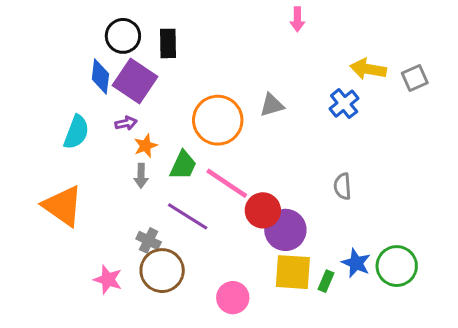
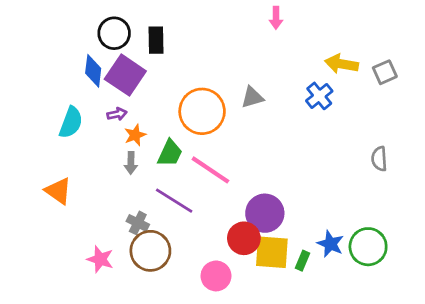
gray semicircle: (343, 186) -> (379, 159), moved
orange triangle: (63, 206) -> (58, 191), size x0.7
red circle: (263, 210) -> (244, 238), moved

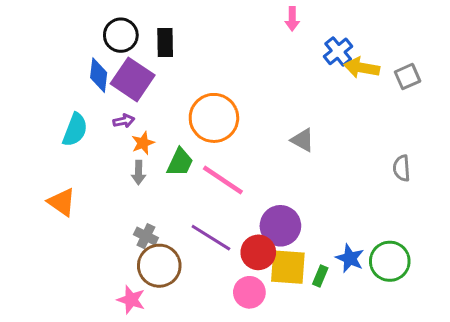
blue cross: (319, 96) -> (338, 51), moved
gray triangle: (252, 97) -> (303, 140), moved, turned 45
purple line: (174, 201) -> (211, 238), moved
pink star: (100, 259) -> (131, 300), moved
pink circle: (216, 276) -> (249, 292), moved

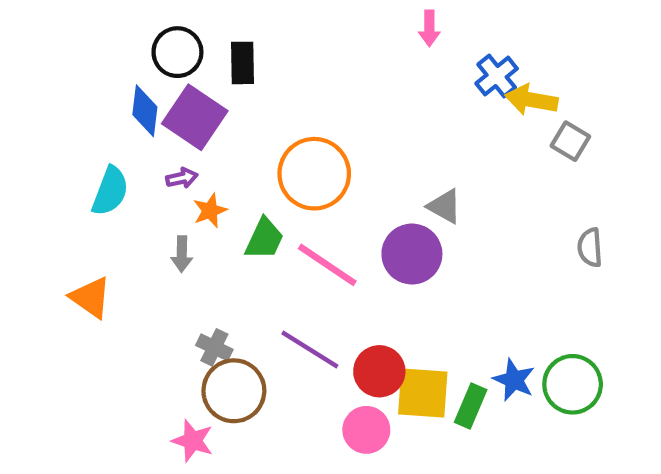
gray square: (408, 77) -> (570, 141), moved, turned -35
gray arrow: (139, 173) -> (182, 254), moved
purple circle: (280, 226) -> (412, 254), moved
green rectangle: (320, 276) -> (471, 406), size x1.4

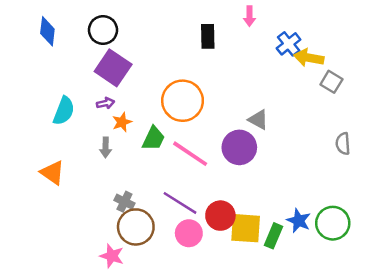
black rectangle: (243, 63) -> (208, 36), moved
blue diamond: (145, 111) -> (47, 31), moved
pink circle: (366, 430) -> (189, 233), moved

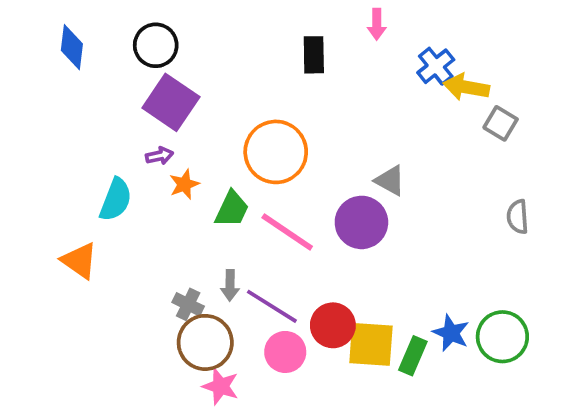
cyan semicircle: (64, 111) -> (116, 200), moved
gray arrow: (106, 147) -> (230, 285), moved
pink star: (112, 256) -> (220, 386), moved

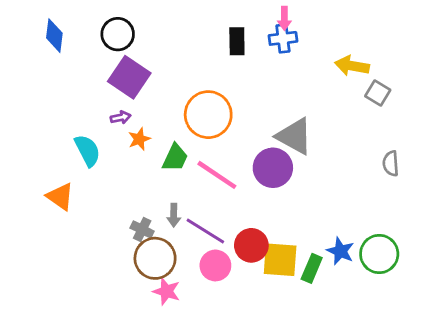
blue cross: (436, 66) -> (283, 38), moved, turned 32
gray triangle: (390, 181) -> (294, 136), size x1.6
cyan semicircle: (116, 200) -> (88, 151), turned -48

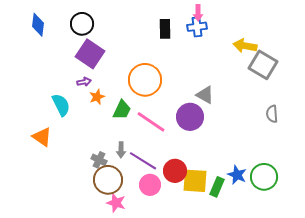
gray square: (378, 93) -> (263, 65), size x1.6
gray triangle: (294, 136) -> (205, 95), size x0.7

